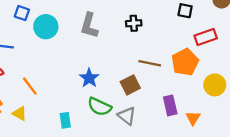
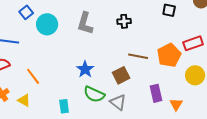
blue square: (22, 13) -> (26, 12), turned 32
red rectangle: (206, 37) -> (193, 43), moved

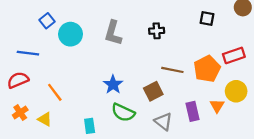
gray triangle: (118, 102) -> (163, 121), moved
orange triangle: (176, 104) -> (217, 106), moved

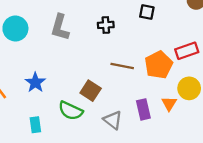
black square: (207, 19) -> (147, 12), moved
blue star: (113, 85) -> (35, 82), moved
brown square: (153, 91) -> (91, 91), moved, turned -30

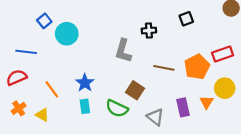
black square: (147, 12) -> (186, 19), turned -32
gray L-shape: (60, 27) -> (123, 51), moved
cyan rectangle: (35, 125) -> (85, 106), moved

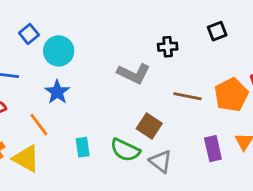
gray L-shape: (123, 51) -> (134, 74), turned -80
blue star: (85, 83) -> (57, 92), moved
yellow triangle: (42, 115) -> (26, 159), size x1.5
gray triangle: (155, 117) -> (161, 161), moved

